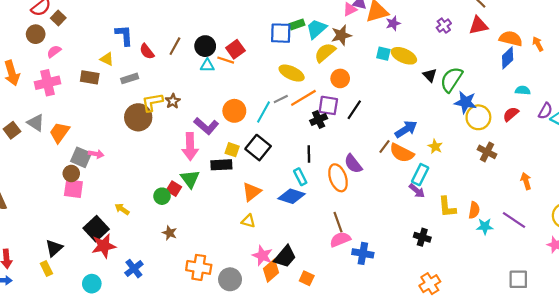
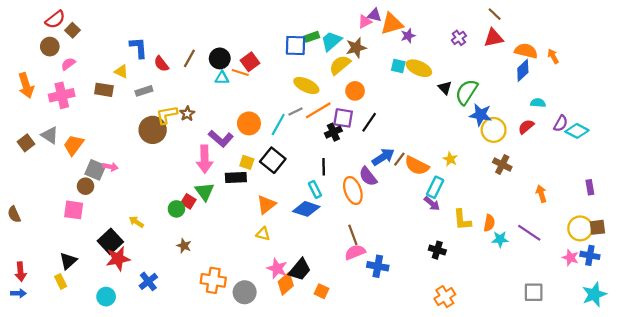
blue arrow: (406, 129) -> (383, 157), moved
pink square: (73, 189) -> (74, 210), moved

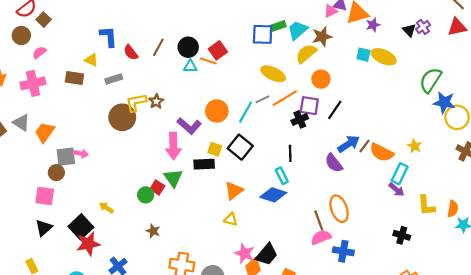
black triangle: (445, 88) -> (409, 30), moved
gray square: (95, 170) -> (66, 157), turned -30
orange ellipse: (353, 191) -> (339, 209), moved
black triangle: (68, 261) -> (44, 228), moved

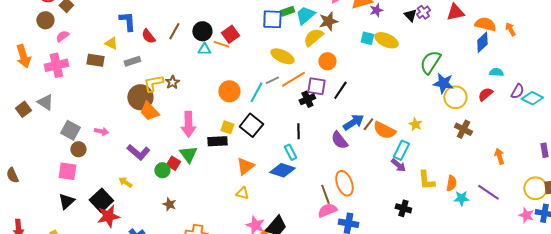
purple L-shape: (189, 126) -> (138, 152), moved
orange trapezoid: (45, 132) -> (149, 111), moved, turned -80
gray square: (66, 157) -> (70, 130), moved, turned 36

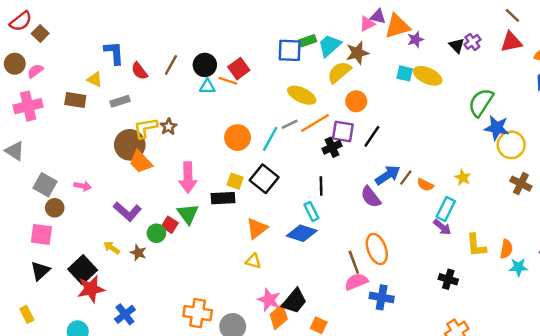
brown circle: (45, 20) -> (15, 64), moved
orange semicircle: (384, 130) -> (425, 185), size x0.6
brown star: (169, 204) -> (138, 253), moved

